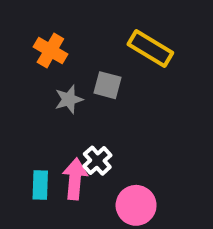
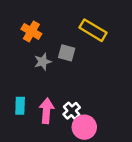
white cross: (97, 161) -> (72, 111), moved
cyan rectangle: (40, 185) -> (20, 106), moved

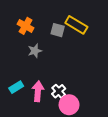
gray square: (67, 53) -> (58, 30), moved
cyan rectangle: (20, 106) -> (16, 87), turned 56

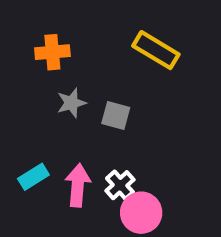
orange cross: (25, 26) -> (52, 52), turned -35
gray square: (58, 30) -> (116, 116), moved

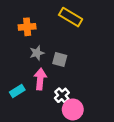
yellow rectangle: (156, 50) -> (71, 17), moved
pink arrow: (78, 185) -> (40, 79), moved

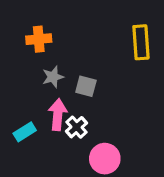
yellow rectangle: (71, 17) -> (141, 42), moved, turned 55
white cross: (62, 95) -> (77, 127), moved

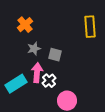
orange cross: (39, 39) -> (25, 25), turned -35
cyan rectangle: (25, 132) -> (16, 84), size x1.5

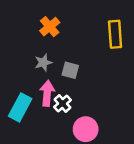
orange cross: (25, 25) -> (50, 27), moved
cyan rectangle: (16, 84) -> (20, 107), turned -30

